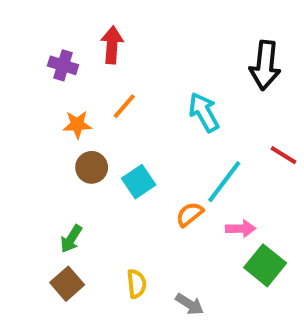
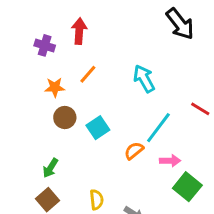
black arrow: (265, 65) -> (180, 24), moved, turned -44

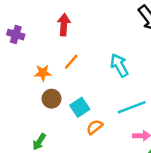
purple cross: (45, 45) -> (16, 35), moved
cyan line: (158, 128) -> (132, 107), turned 32
orange semicircle: (134, 151) -> (95, 127), moved

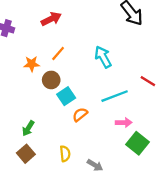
red arrow: (64, 25) -> (51, 19), turned 60
brown circle: (51, 99) -> (51, 80), moved

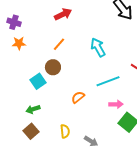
red arrow: (51, 19) -> (63, 14), moved
orange star: (32, 64) -> (19, 43), moved
cyan square: (66, 96) -> (38, 81), moved
green arrow: (28, 128) -> (33, 109), turned 40

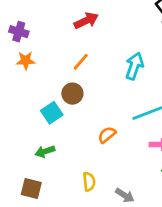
cyan arrow: (98, 47) -> (134, 66), turned 48
brown square: (31, 131) -> (31, 189), moved, turned -35

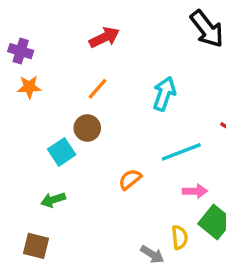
yellow semicircle: (89, 182) -> (180, 237), moved

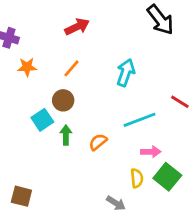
orange star: (29, 87) -> (27, 67), moved
green arrow: (53, 200) -> (66, 135), moved, turned 108
yellow semicircle: (180, 237) -> (137, 178), moved

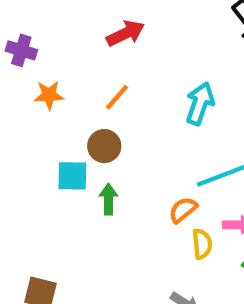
cyan square: (42, 120) -> (72, 176), turned 35
orange semicircle: (98, 142) -> (183, 210), moved
yellow semicircle: (137, 178) -> (202, 244), moved

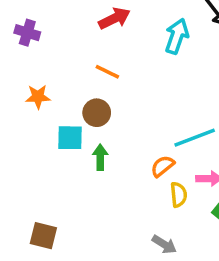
orange star: (49, 95) -> (38, 97), moved
orange line: (117, 97) -> (107, 72), turned 75
cyan arrow: (200, 104) -> (177, 36), moved

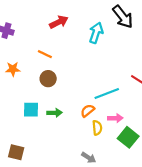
orange line: (107, 72) -> (45, 54), moved
cyan square: (70, 138) -> (31, 110), moved
green arrow: (100, 157) -> (54, 113), moved, turned 88

